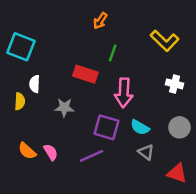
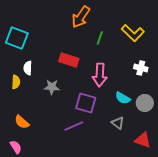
orange arrow: (100, 21) -> (81, 17), size x1.6
green line: (113, 53) -> (100, 38), moved
cyan semicircle: (140, 127) -> (123, 98), moved
pink semicircle: (51, 152) -> (16, 147), moved

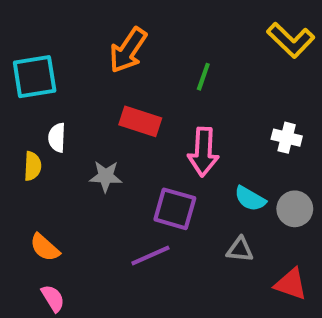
orange arrow: (81, 17) -> (128, 50), moved
yellow L-shape: (133, 33) -> (291, 40), moved
cyan square: (17, 38) -> (35, 77), turned -30
gray triangle: (118, 123) -> (240, 249), turned -32
pink semicircle: (16, 147) -> (53, 298), moved

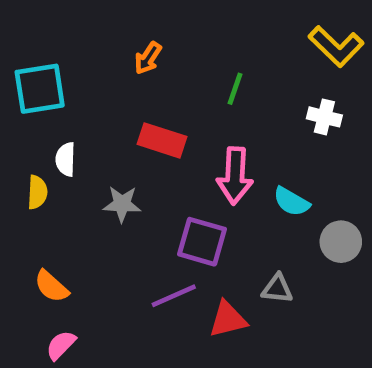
orange arrow: (128, 50) -> (148, 58), size x0.6
white cross: (287, 138) -> (324, 117), moved
cyan semicircle: (250, 199) -> (291, 202), moved
red triangle: (291, 284) -> (228, 319), moved, turned -33
pink semicircle: (53, 298) -> (61, 345), turned -104

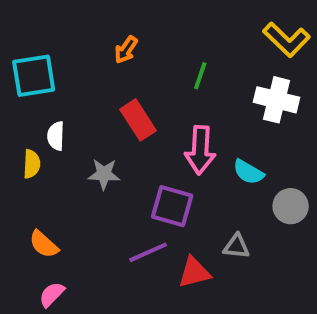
white cross: (324, 117) -> (276, 100), size x1.5
red rectangle: (162, 140) -> (138, 120), turned 39

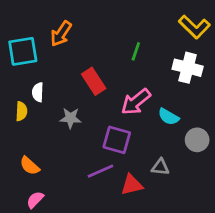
orange arrow: (126, 50) -> (61, 34), moved, size x1.4
pink arrow: (200, 150) -> (136, 102), turned 48

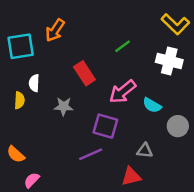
green line: (136, 51) -> (123, 46), turned 35
orange semicircle: (30, 166) -> (16, 154), moved
red triangle: (132, 185) -> (131, 176), moved

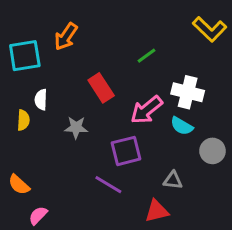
white cross: (169, 61) -> (188, 92), moved
purple square: (105, 126) -> (126, 151), turned -30
purple line: (91, 154) -> (108, 185), turned 55

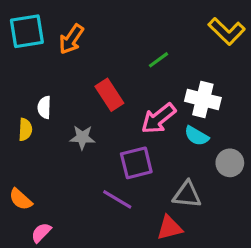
cyan square: (25, 56) -> (27, 31), moved
gray triangle: (173, 180) -> (187, 195), size x1.4

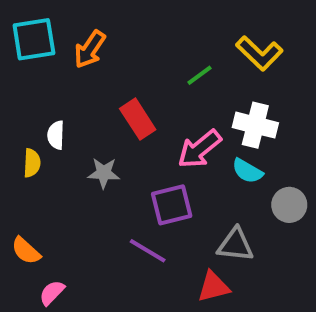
yellow L-shape: (227, 31) -> (259, 53), moved

